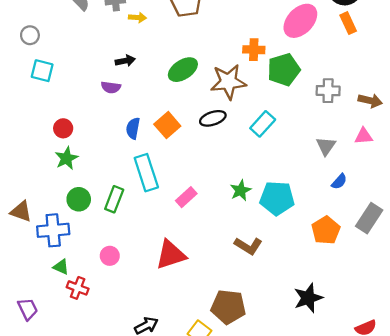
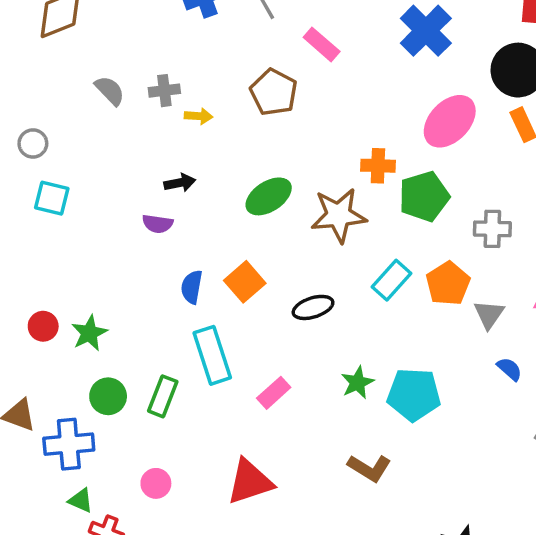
black ellipse: (213, 118) -> (313, 307), moved
red circle: (63, 128) -> (43, 326), moved
blue semicircle: (339, 182) -> (509, 369), turned -91
orange pentagon: (326, 230) -> (448, 284), moved

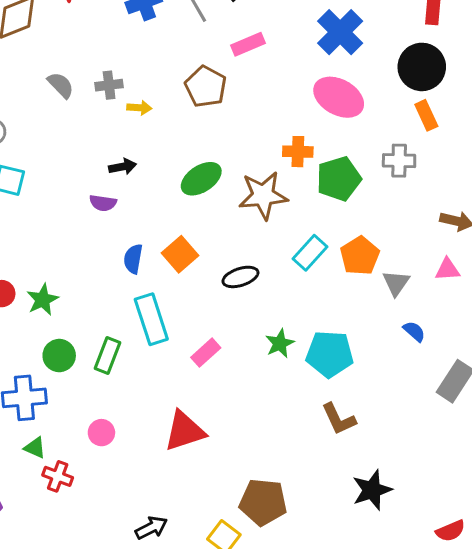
pink rectangle: (322, 44) -> (248, 44), turned -64
pink ellipse: (450, 121) -> (339, 97), moved, turned 75
gray cross: (492, 229) -> (399, 161), moved
brown L-shape: (369, 468) -> (339, 419), moved, turned 33

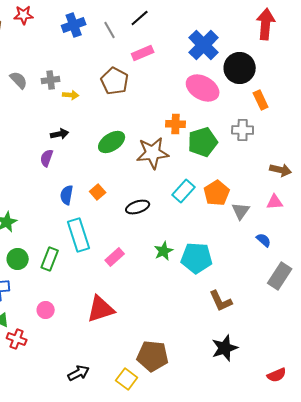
black circle: (422, 67) -> (240, 68), moved
purple semicircle: (103, 203) -> (47, 158), turned 102
orange square: (180, 254) -> (98, 192), size x0.7
blue semicircle: (414, 331) -> (264, 240), moved
brown L-shape: (339, 419) -> (221, 301), moved

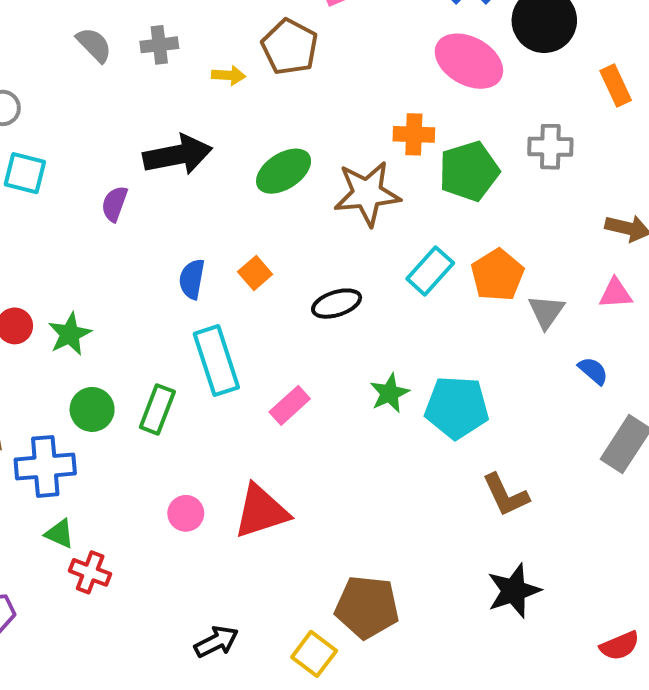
yellow arrow: (71, 95) -> (229, 75), moved
orange rectangle: (261, 100) -> (616, 86), moved
black arrow: (60, 134) -> (178, 155), size x1.8
purple semicircle: (47, 158) -> (114, 204), moved
pink circle: (46, 310) -> (186, 513), moved

